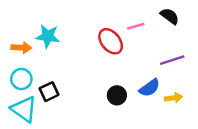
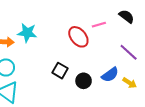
purple line: (172, 60) -> (129, 52), turned 60
black square: (49, 92) -> (60, 71), moved, turned -35
yellow arrow: (173, 98) -> (130, 83), turned 40

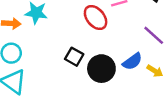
black circle: (84, 81) -> (101, 69), size x1.5

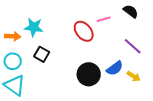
black square: (74, 57) -> (42, 54), moved

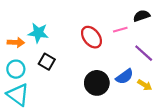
black semicircle: (131, 11) -> (142, 16), turned -56
pink line: (104, 19) -> (120, 30), moved

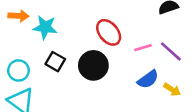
pink line: (120, 30) -> (143, 48), moved
orange arrow: (16, 42) -> (18, 16), moved
black circle: (97, 83) -> (93, 65), moved

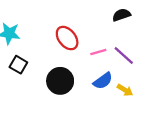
black circle: (93, 65) -> (60, 81), moved

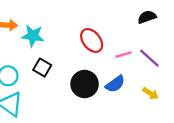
blue semicircle: (103, 81) -> (115, 84), moved

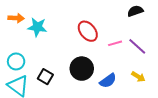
black square: (42, 68) -> (45, 77), moved
blue semicircle: (115, 84) -> (108, 81), moved

